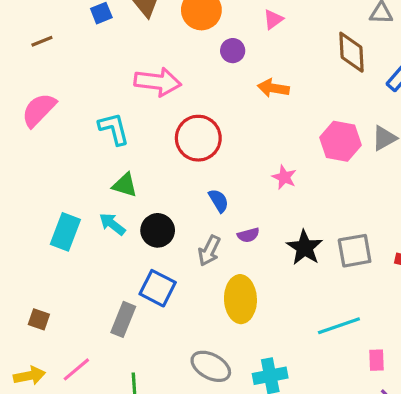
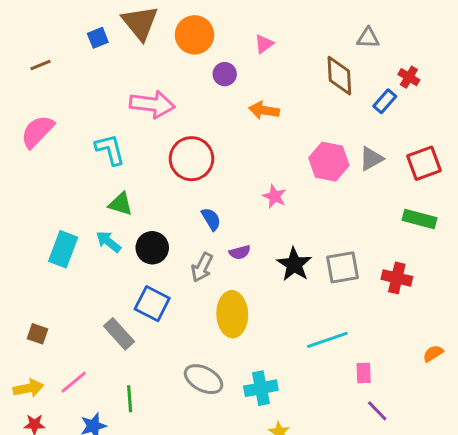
gray rectangle: (123, 319) -> (119, 334), turned -64

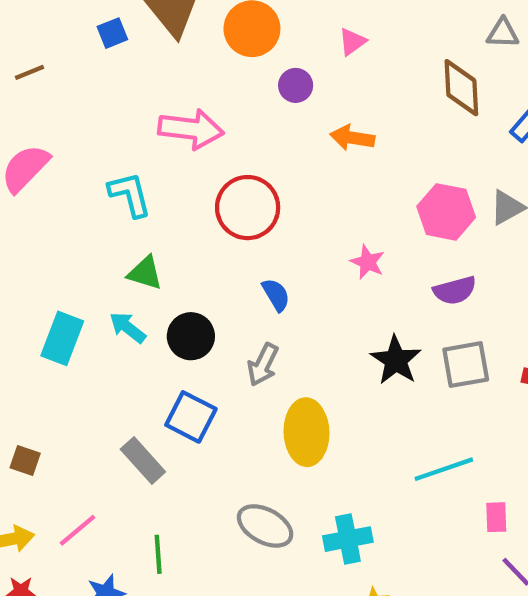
purple semicircle: (240, 252) -> (455, 290), moved, size x1.4

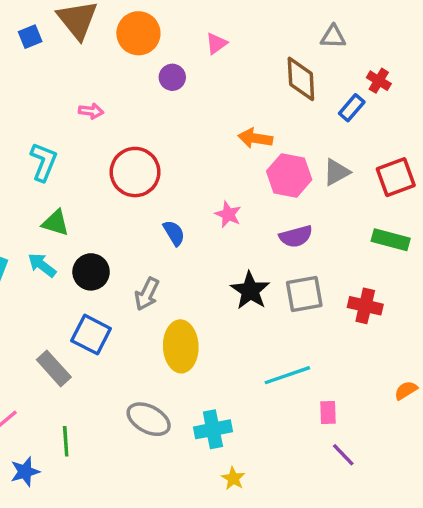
pink arrow: (191, 129) -> (91, 111), size x0.5
orange arrow: (352, 138) -> (255, 138), moved
cyan L-shape: (130, 194) -> (44, 162), turned 36
blue semicircle: (276, 295) -> (174, 233), moved

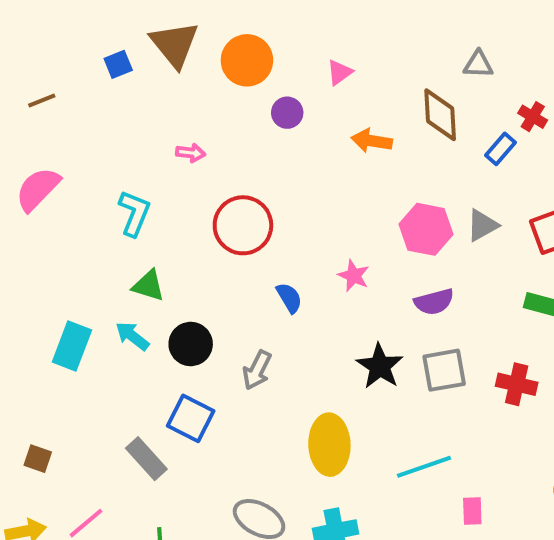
orange arrow: (255, 138) -> (372, 141), moved
yellow ellipse: (181, 346) -> (329, 445), moved

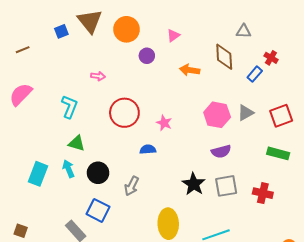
pink star: (354, 276) -> (164, 123), moved
blue semicircle: (289, 298) -> (148, 149), turned -63
cyan arrow: (132, 336) -> (68, 169), turned 30

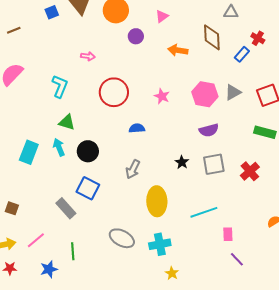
pink star: (164, 123) -> (162, 96), moved
black star: (194, 184) -> (182, 162), size x0.6
gray arrow: (132, 186) -> (133, 169), moved
red cross: (263, 193) -> (250, 171), turned 36

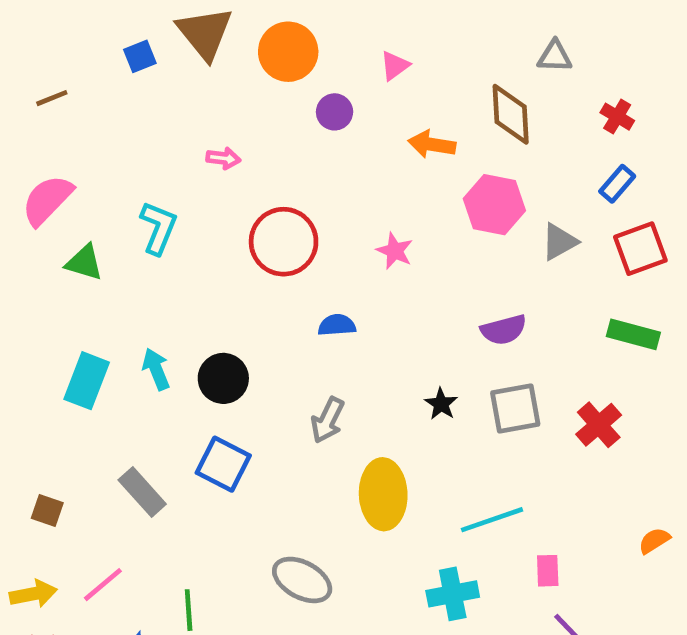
blue rectangle: (242, 54) -> (617, 184), moved
pink hexagon: (205, 94) -> (494, 205), moved
green triangle: (67, 122) -> (84, 263), moved
gray rectangle: (66, 208) -> (142, 492), moved
cyan cross: (160, 244) -> (453, 594), moved

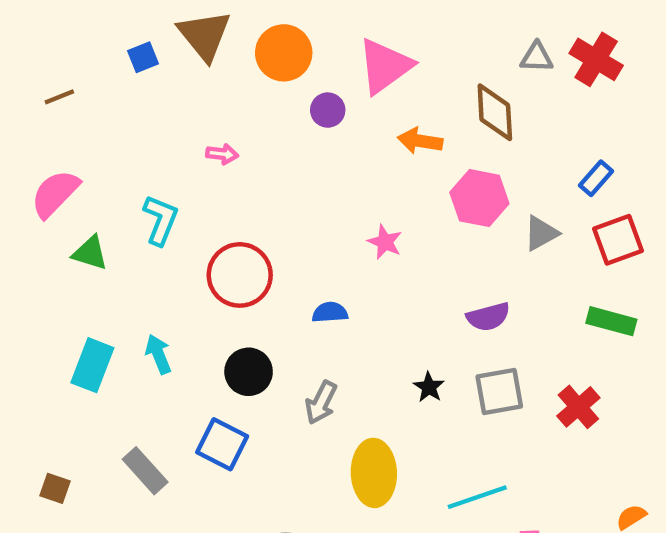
pink triangle: (395, 66) -> (385, 66), size x2.0
red cross: (617, 117) -> (596, 59), moved, size x1.6
red circle: (284, 242) -> (240, 275), moved
black circle: (223, 378) -> (249, 372), moved

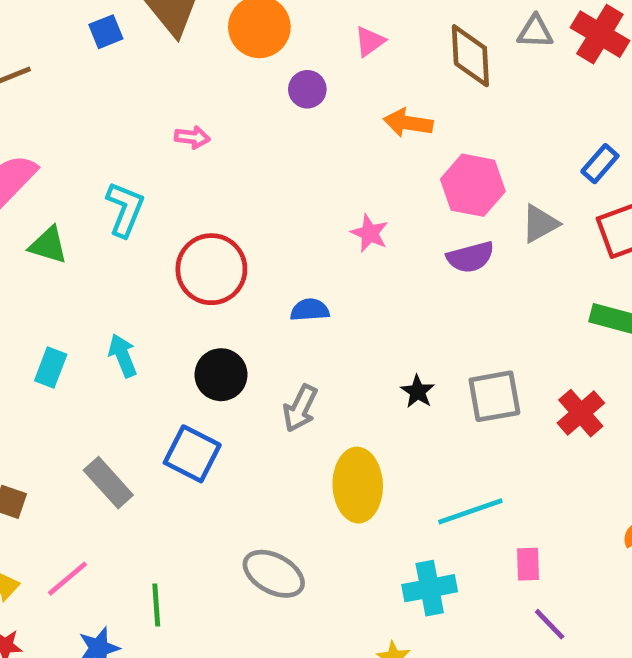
pink triangle: (385, 66) -> (370, 41), size x0.5
brown diamond: (495, 112) -> (470, 56), moved
purple semicircle: (488, 317) -> (470, 257), moved
cyan rectangle: (92, 365) -> (51, 367), size x0.7

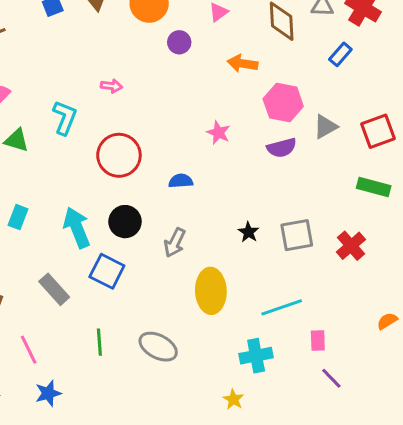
pink arrow: (192, 137) -> (111, 86), moved
blue rectangle: (600, 164) -> (340, 54), moved
cyan arrow: (123, 356) -> (77, 228), moved, size x1.5
pink line: (67, 579) -> (29, 350), turned -76
green line: (156, 605) -> (99, 342), moved

